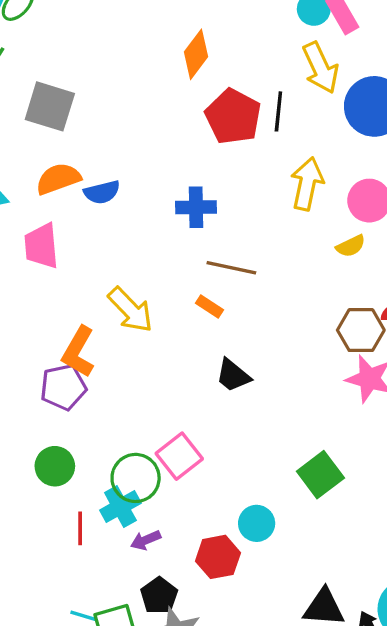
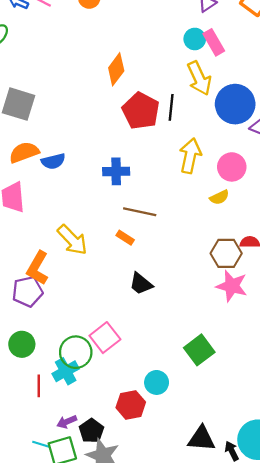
purple arrow: (146, 540) -> (67, 422), moved

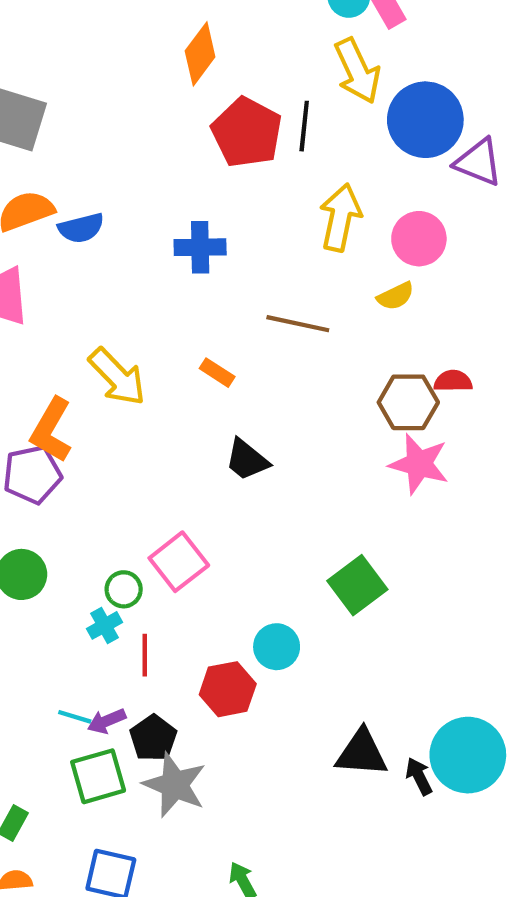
brown line: (140, 212) -> (298, 324), moved
green circle: (76, 352) -> (124, 589), size x0.6
cyan cross: (66, 371) -> (104, 625), size x0.7
red line: (39, 386) -> (145, 655), moved
cyan line: (41, 444) -> (75, 717), moved

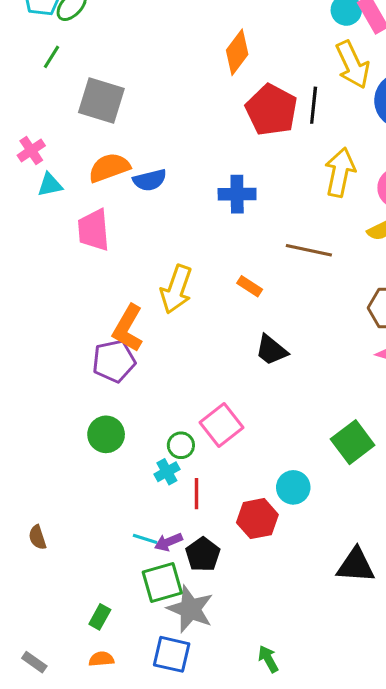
yellow arrow: (117, 377) -> (176, 289), turned 63
gray star: (175, 785) -> (190, 609), moved

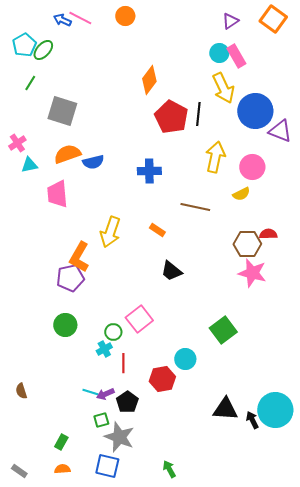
green square: (162, 583) -> (101, 420), size x0.6

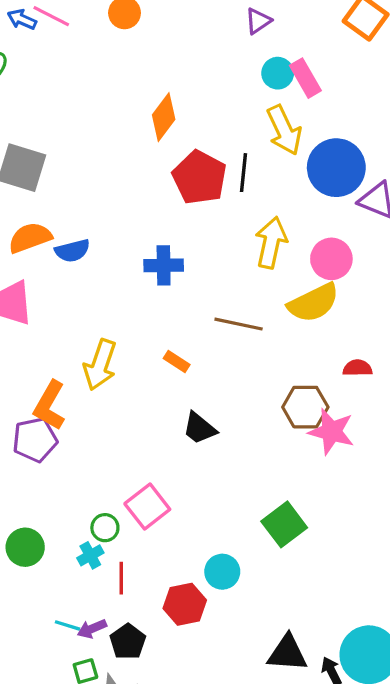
purple triangle: (230, 21) -> (258, 21), moved
yellow semicircle: (241, 194) -> (313, 303), size x1.8
brown hexagon: (247, 244) -> (305, 407), moved
green circle: (65, 325) -> (25, 547), moved

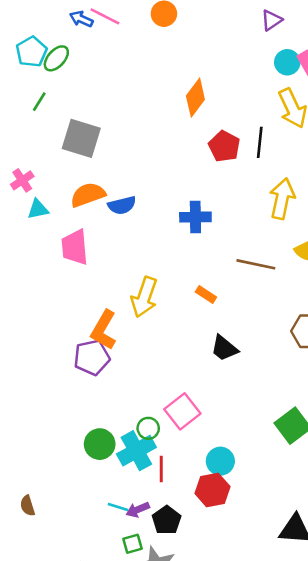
red pentagon: (199, 177) -> (224, 146), size x0.7
green circle: (25, 547) -> (100, 444), moved
cyan cross: (90, 555) -> (136, 451), size x1.8
cyan circle: (222, 572) -> (220, 461), moved

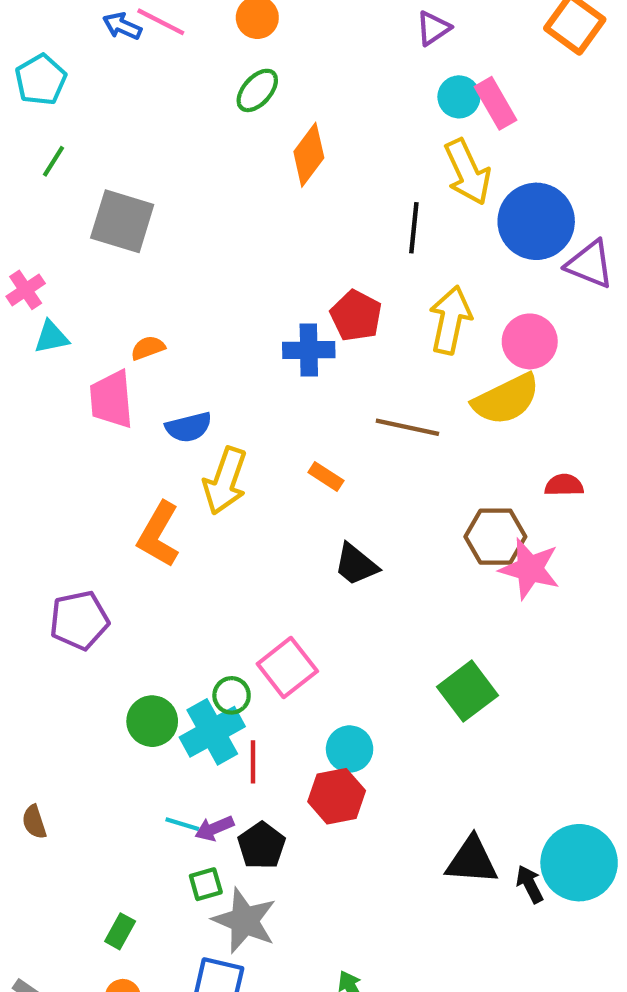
green ellipse: (56, 58) -> (257, 90), moved
red pentagon: (224, 146) -> (356, 316), moved
orange semicircle: (88, 195) -> (148, 348), moved, size x0.6
blue semicircle: (122, 205) -> (189, 427), moved
purple pentagon: (92, 357) -> (79, 620), moved

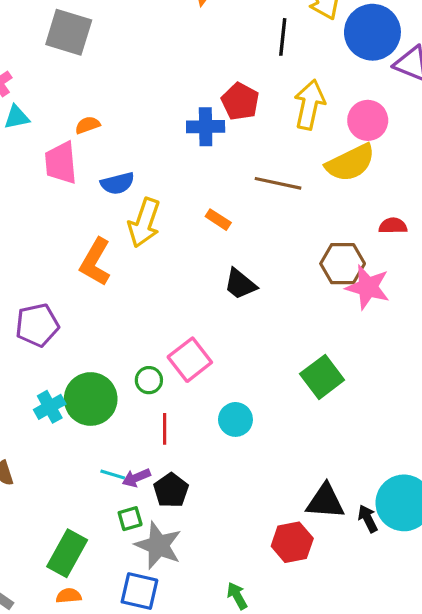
green circle: (152, 721) -> (91, 399), size x1.4
cyan cross: (212, 732) -> (50, 407), moved, size x0.7
red hexagon: (337, 796) -> (292, 542), moved
green rectangle: (120, 931) -> (67, 553), size x1.8

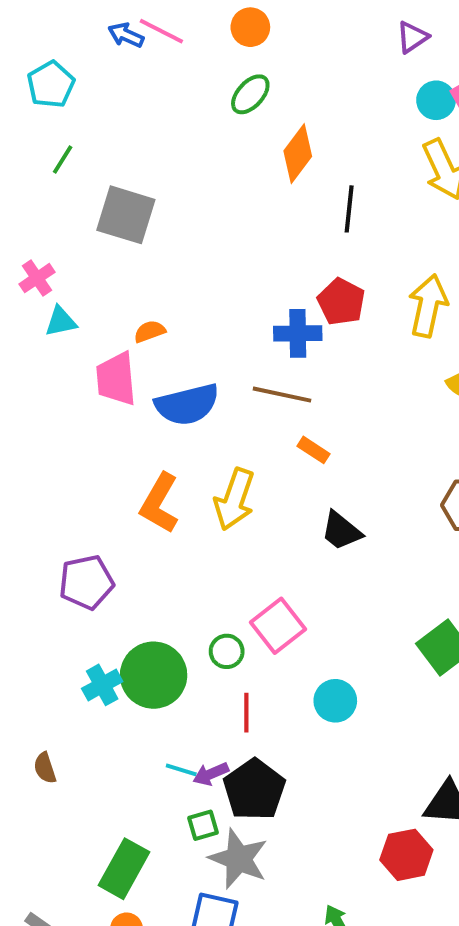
black line: (283, 37) -> (349, 209), moved
blue semicircle: (117, 183) -> (187, 404), size x1.5
brown line: (278, 183) -> (282, 395), moved
yellow arrow: (144, 223) -> (235, 499), moved
black pentagon: (171, 490) -> (254, 790), size x1.4

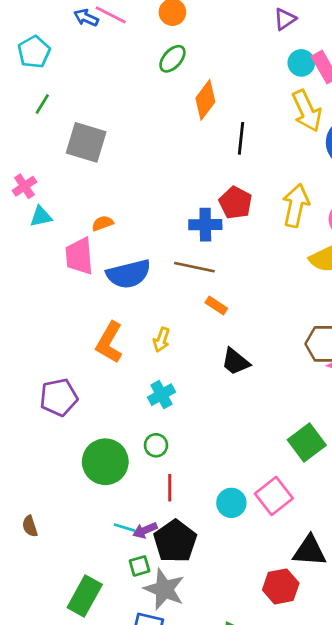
yellow arrow: (235, 499) -> (161, 340), size x0.6
pink square: (278, 626) -> (274, 496), moved
cyan cross: (102, 685) -> (161, 395), moved
cyan circle: (335, 701) -> (231, 503), moved

